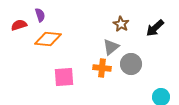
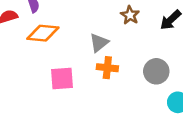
gray triangle: (111, 47) -> (99, 43), moved
gray circle: (131, 64) -> (156, 71), moved

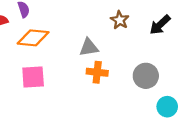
gray triangle: (99, 43) -> (89, 47), turned 30
pink square: (62, 78) -> (33, 77), moved

